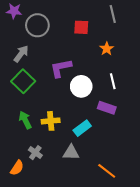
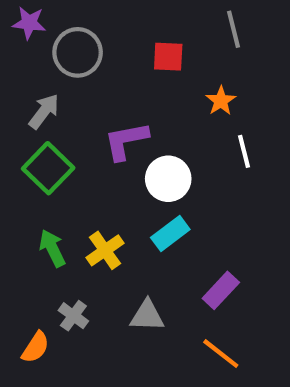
white line: (113, 81) -> (244, 151), moved
purple rectangle: (107, 108) -> (221, 290), moved, turned -66
yellow cross: (51, 121) -> (105, 250), turned -30
cyan rectangle: (82, 128) -> (170, 234), moved

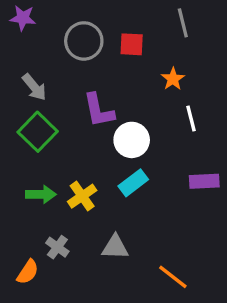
gray circle: (78, 52) -> (84, 41), moved
gray arrow: (44, 111) -> (34, 87), turned 104
purple L-shape: (126, 141) -> (99, 110), turned -90
green arrow: (52, 248) -> (41, 194), turned 116
purple rectangle: (221, 290) -> (204, 181), moved, turned 44

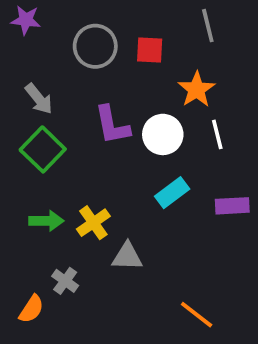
orange star: (173, 79) -> (197, 89), size x1.4
white circle: (132, 140) -> (163, 134), moved
cyan rectangle: (133, 183) -> (172, 193), moved
gray triangle: (115, 247) -> (127, 256), moved

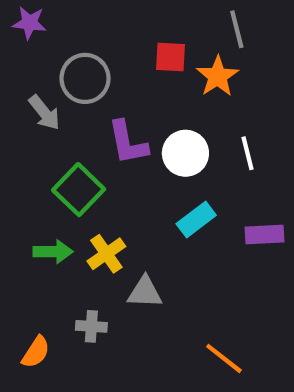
gray circle: (95, 46) -> (85, 78), moved
orange star: (197, 89) -> (218, 76), moved
green square: (43, 149) -> (79, 190), moved
gray cross: (65, 281) -> (91, 326), moved, turned -32

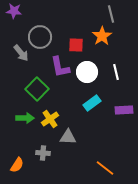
red square: (171, 57) -> (76, 45), moved

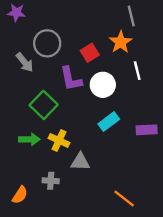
red square: (76, 45) -> (90, 53), turned -35
white line: (116, 72) -> (137, 71), moved
yellow cross: (50, 119) -> (59, 140), turned -30

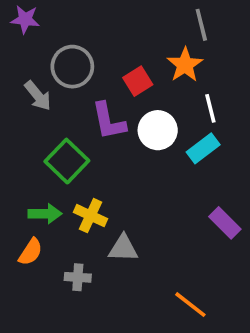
cyan rectangle: (109, 122) -> (203, 148), moved
purple rectangle: (147, 130) -> (225, 223), moved, turned 48
orange semicircle: (20, 195) -> (31, 252), moved

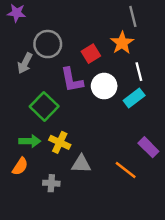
gray arrow: (38, 96) -> (25, 63), turned 66
orange line: (190, 305) -> (126, 170), moved

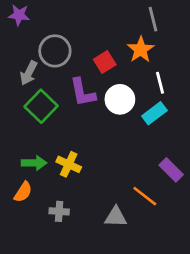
green square: (44, 106) -> (41, 106), moved
gray triangle: (81, 164) -> (116, 217), moved

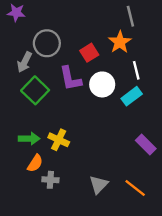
orange semicircle: (23, 192) -> (35, 163), moved
orange line: (145, 196) -> (135, 188), moved
gray triangle: (116, 217) -> (99, 185), turned -48

